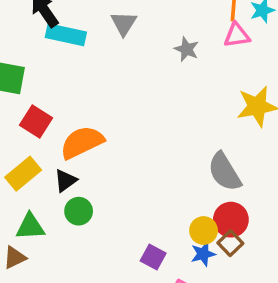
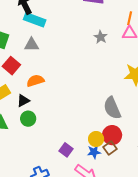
gray triangle: (124, 23) -> (32, 45), moved, turned 49
orange semicircle: (82, 142) -> (35, 81), size x0.7

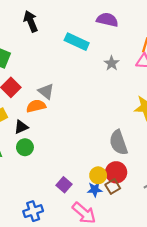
cyan rectangle: (35, 20) -> (77, 42), moved
gray triangle: (32, 45) -> (46, 91), moved, turned 35

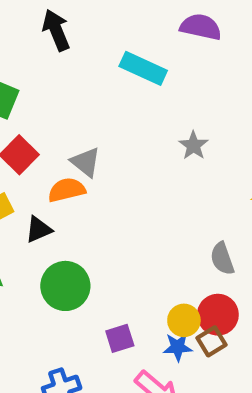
gray star: (112, 63) -> (194, 146), moved
gray semicircle: (118, 143) -> (222, 259), size x0.7
green circle: (25, 147) -> (65, 286), moved, size x1.5
purple square: (64, 185) -> (120, 338), turned 32

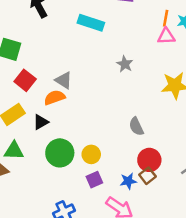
gray semicircle: (222, 259) -> (136, 127), moved
yellow circle: (184, 320) -> (91, 154), moved

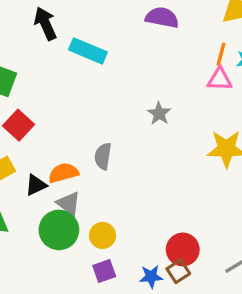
cyan rectangle: (91, 23) -> (88, 51), moved
gray triangle: (64, 80) -> (69, 203), moved
orange semicircle: (55, 98) -> (63, 173), moved
gray semicircle: (136, 127) -> (103, 156), moved, turned 30

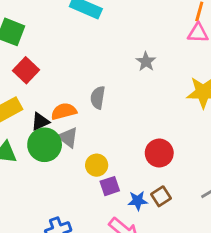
green circle: (59, 230) -> (45, 145), moved
red circle: (183, 249) -> (159, 153), moved
purple square: (104, 271) -> (110, 186), moved

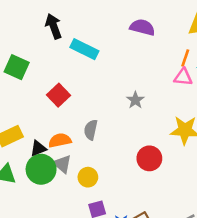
red square: (26, 70) -> (59, 95), moved
red circle: (159, 153) -> (149, 158), moved
yellow circle: (97, 165) -> (88, 177), moved

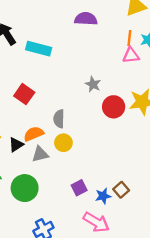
red circle: (149, 158) -> (114, 107), moved
gray triangle: (62, 164) -> (40, 154), turned -42
green circle: (41, 169) -> (25, 188), moved
yellow circle: (88, 177) -> (63, 143), moved

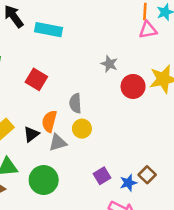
orange semicircle: (34, 134) -> (49, 121), turned -48

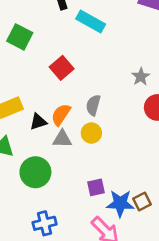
blue star: (128, 183) -> (120, 203), size x1.5

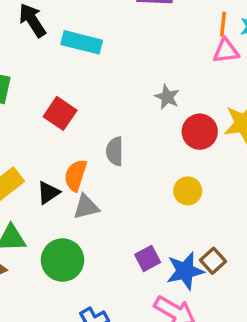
yellow circle: (91, 133) -> (188, 191), moved

